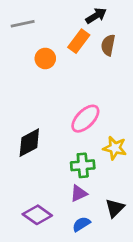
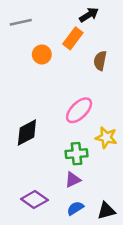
brown semicircle: (108, 45) -> (100, 61), moved
black triangle: (115, 208) -> (106, 211), moved, turned 30

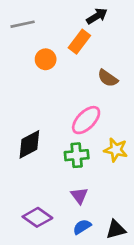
brown semicircle: (100, 61) -> (108, 78), moved, turned -66
green cross: (77, 154) -> (77, 155), moved
purple triangle: (73, 180) -> (79, 196), turned -42

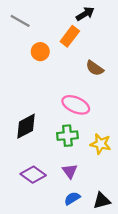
gray line: (23, 24) -> (20, 21), turned 42
pink ellipse: (86, 120) -> (76, 105), turned 68
yellow star: (116, 150) -> (101, 144), moved
purple diamond: (37, 217) -> (33, 175), moved

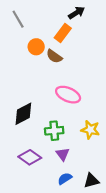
gray line: (20, 21) -> (18, 19), turned 30
brown semicircle: (95, 68) -> (54, 56), moved
green cross: (67, 136) -> (54, 131), moved

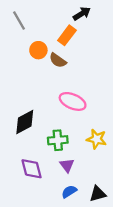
purple diamond: (30, 157) -> (32, 169), turned 40

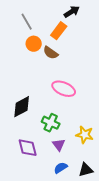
gray line: (19, 20) -> (27, 22), moved
yellow star: (97, 139) -> (85, 135), moved
green cross: (58, 140) -> (51, 123), turned 30

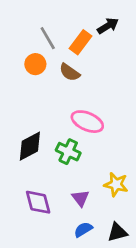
black arrow: (72, 12) -> (108, 26), moved
gray line: (27, 22) -> (48, 38), moved
orange circle: (34, 44) -> (35, 64), moved
green cross: (51, 123) -> (68, 152), moved

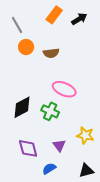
gray line: (48, 38) -> (17, 25), moved
orange rectangle: (80, 42) -> (54, 15), moved
brown semicircle: (70, 72) -> (51, 53), turned -42
blue semicircle: (83, 230) -> (49, 169), moved

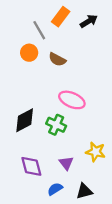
gray line: (17, 25) -> (39, 30), moved
brown semicircle: (51, 53) -> (57, 59), turned 35
black triangle: (86, 171) -> (84, 191), moved

